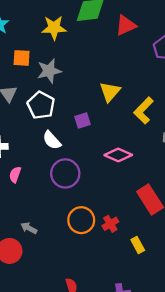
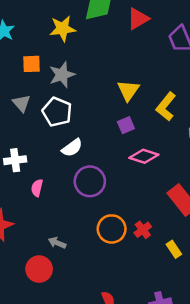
purple square: (82, 120) -> (126, 125), moved
white semicircle: (52, 140) -> (72, 148), turned -78

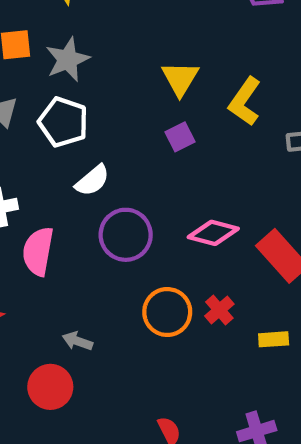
pink diamond: (144, 156) -> (213, 233), moved
pink semicircle: (37, 188) -> (38, 251), size x1.6
yellow rectangle: (174, 249) -> (274, 339), turned -56

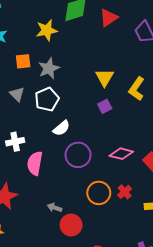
white pentagon: (63, 122) -> (47, 99), turned 30
red circle: (50, 387) -> (71, 225), moved

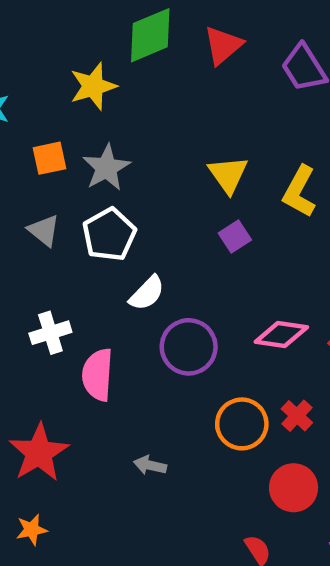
red circle: (71, 225) -> (294, 488), moved

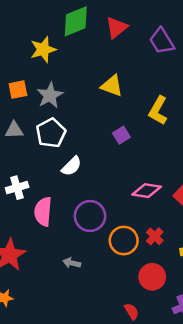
yellow triangle: (228, 175) -> (112, 86), moved, turned -35
gray triangle: (44, 230) -> (14, 130), turned -42
purple circle: (189, 347) -> (90, 216), moved

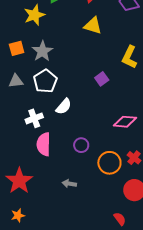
yellow triangle: (112, 86) -> (93, 26), moved
white cross: (17, 188) -> (34, 118), moved
purple circle: (90, 216) -> (81, 145), size x0.6

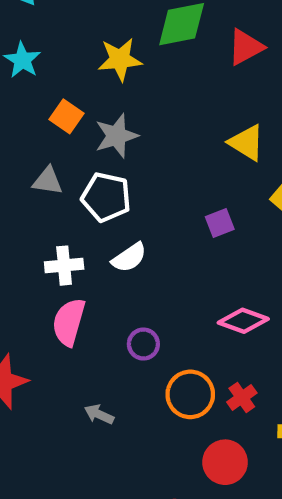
yellow triangle: (93, 26) -> (247, 143), moved
orange square: (17, 48) -> (66, 116), turned 35
white pentagon: (45, 81) -> (106, 197), turned 30

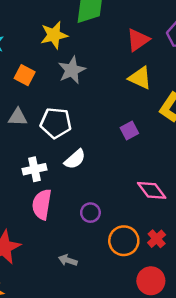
red triangle: (246, 47) -> (138, 40), moved
gray star: (116, 136) -> (72, 70), moved
pink diamond: (243, 321) -> (152, 190), turned 40

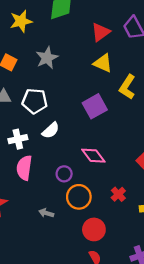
yellow star: (54, 35) -> (21, 21), moved
purple square: (129, 131) -> (95, 106), size x1.6
pink diamond: (152, 190) -> (93, 156), moved
orange circle: (124, 241) -> (79, 197), moved
red circle: (151, 281) -> (94, 229), moved

